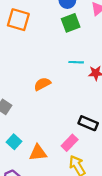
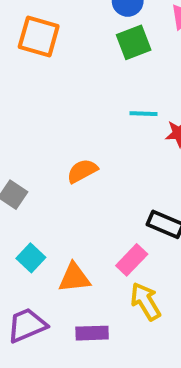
orange semicircle: (42, 84) -> (82, 171), moved

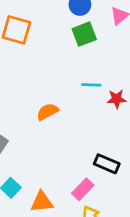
orange semicircle: (82, 171) -> (47, 112), moved

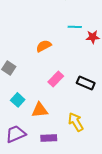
pink rectangle: (83, 189) -> (56, 79), moved

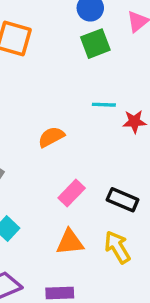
orange triangle: (40, 110) -> (70, 242), moved
yellow arrow: (76, 122) -> (117, 247), moved

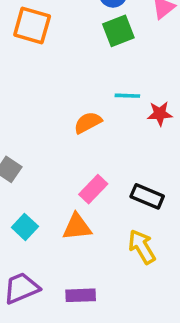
orange semicircle: (51, 137) -> (88, 123), moved
orange triangle: (70, 242) -> (77, 227), moved

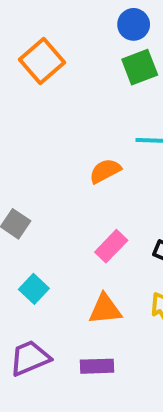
orange square: (32, 26) -> (42, 61), turned 33
orange triangle: (77, 227) -> (105, 309), moved

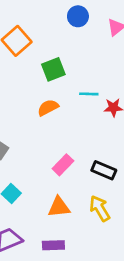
green square: (140, 67) -> (53, 69), moved
orange semicircle: (105, 171) -> (48, 108), moved

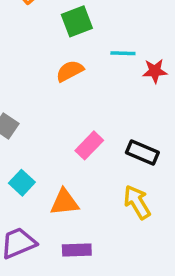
orange triangle: (59, 207) -> (64, 202), moved

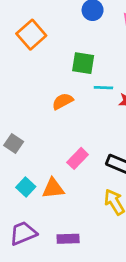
green square: (77, 21) -> (83, 63), moved, turned 30
orange triangle: (64, 202) -> (53, 188), moved

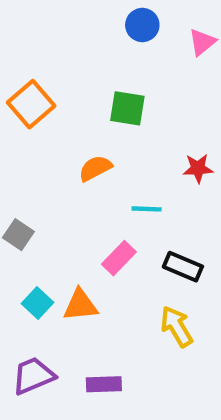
orange square: (31, 35) -> (31, 104), moved
cyan line: (103, 88) -> (147, 209), moved

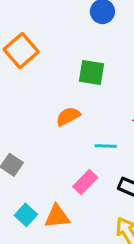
orange square: (31, 104) -> (21, 51), moved

